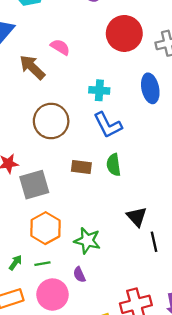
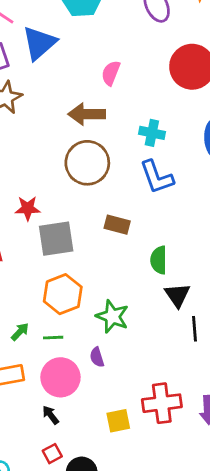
pink semicircle: (60, 47) -> (111, 73), turned -108
brown arrow: (32, 67) -> (87, 114), moved, turned -52
green semicircle: (114, 165) -> (159, 260), moved

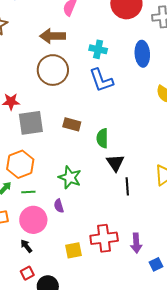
brown rectangle: (117, 225) -> (72, 124), moved
orange hexagon: (63, 294) -> (20, 164), moved

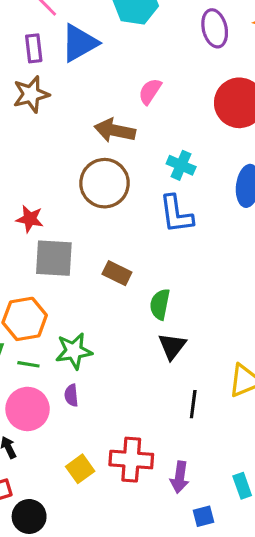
green star: (70, 177) -> (74, 351), moved, turned 30
black line: (127, 186) -> (193, 404), moved
yellow square: (73, 250) -> (80, 469), turned -36

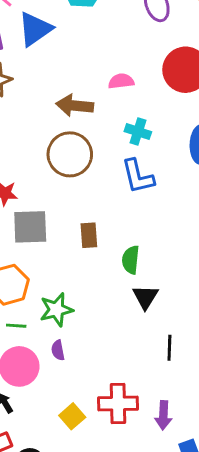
pink semicircle: (150, 91) -> (121, 81), moved, turned 55
brown rectangle: (117, 273) -> (89, 235), turned 65

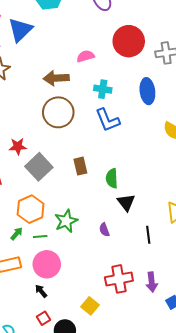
gray square: (30, 227) -> (39, 167), turned -32
purple semicircle: (58, 350) -> (104, 230), moved
yellow square: (72, 416) -> (90, 306), moved

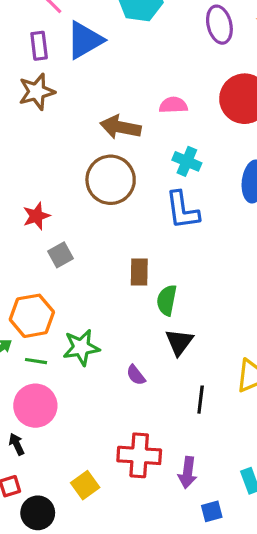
red star: (18, 146) -> (36, 216), turned -30
brown rectangle: (80, 166) -> (139, 272), moved
gray square: (39, 167) -> (61, 255), size x0.6
purple semicircle: (104, 230) -> (136, 375), turned -32

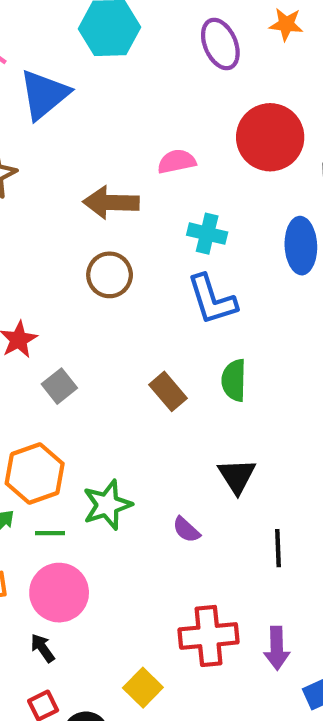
brown circle: (111, 180) -> (110, 275), size x0.7
brown rectangle: (139, 272) -> (168, 391), turned -32
green semicircle: (167, 300) -> (234, 380), moved

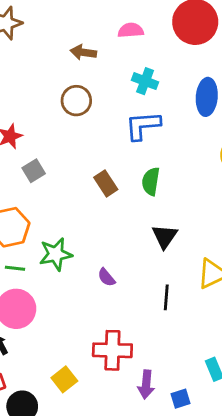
brown arrow: (111, 203) -> (83, 52), size x0.7
blue L-shape: (212, 300) -> (143, 126), turned 96
black triangle: (237, 476) -> (165, 236), moved
purple arrow: (277, 648) -> (146, 385), moved

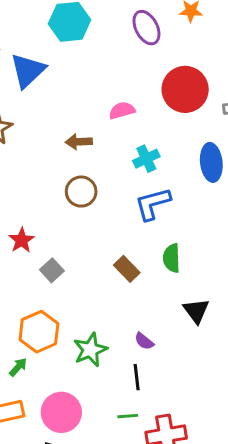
cyan cross: (145, 81) -> (146, 159), turned -35
green line: (15, 268) -> (128, 416), moved
purple semicircle: (106, 277) -> (144, 341), moved
black line: (166, 297) -> (137, 377), moved

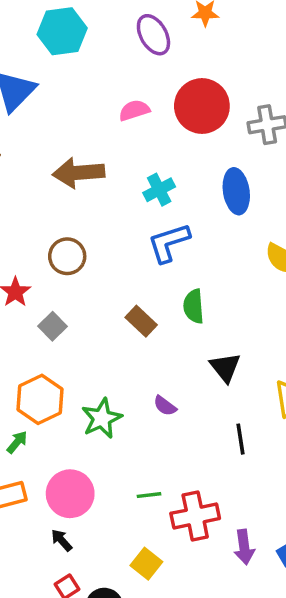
pink semicircle: (122, 110) -> (134, 110), moved
brown arrow: (79, 142) -> (79, 173), size x1.6
brown circle: (81, 192) -> (67, 256), moved
black line: (137, 377) -> (240, 439), moved

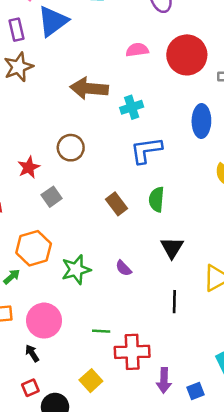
cyan cross: (159, 190) -> (132, 107), moved

